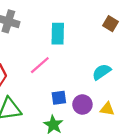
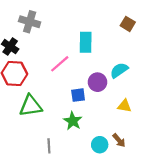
cyan rectangle: (58, 34) -> (86, 42), moved
purple circle: (82, 104) -> (97, 82), moved

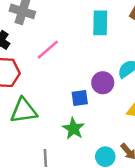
cyan rectangle: (86, 42) -> (100, 23), moved
pink line: (60, 64) -> (48, 50), moved

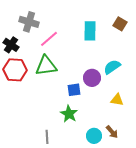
pink line: (48, 50) -> (49, 39), moved
green triangle: (24, 111) -> (46, 66), moved

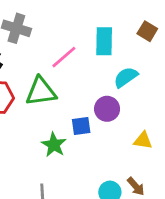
pink line: (49, 39) -> (64, 57), moved
cyan semicircle: (112, 67) -> (126, 77), moved
green star: (69, 114) -> (54, 145), moved

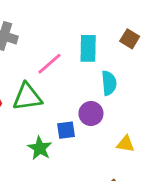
cyan semicircle: (126, 77) -> (109, 83), turned 120

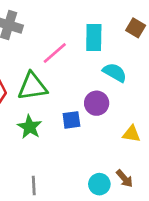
cyan semicircle: (109, 83) -> (115, 72), turned -55
green star: (40, 148) -> (30, 127), moved

